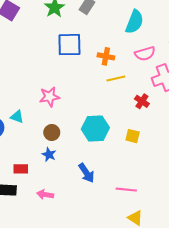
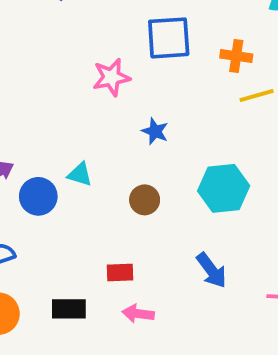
pink star: (50, 97) -> (111, 77), moved
blue star: (49, 155) -> (155, 131), moved
red rectangle: (21, 169) -> (120, 273), moved

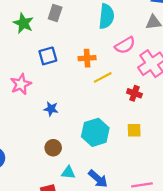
blue square: (169, 38) -> (48, 56), size x0.7
cyan triangle: (80, 174) -> (68, 173), moved

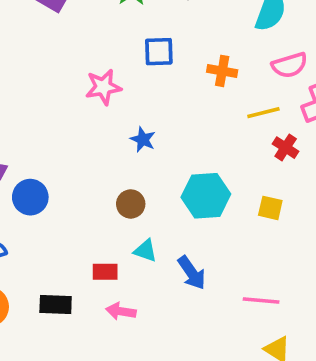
yellow line: (103, 77) -> (263, 113), moved

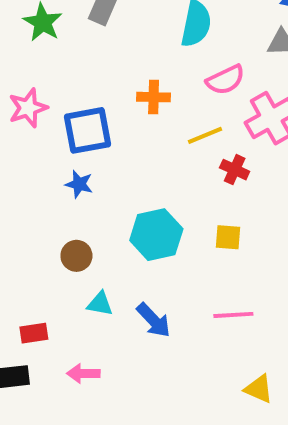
blue square: (159, 52) -> (88, 130), moved, size x1.4
pink star: (103, 87) -> (28, 108), moved
red rectangle: (105, 272) -> (34, 333), moved
pink line: (261, 301) -> (233, 315), moved

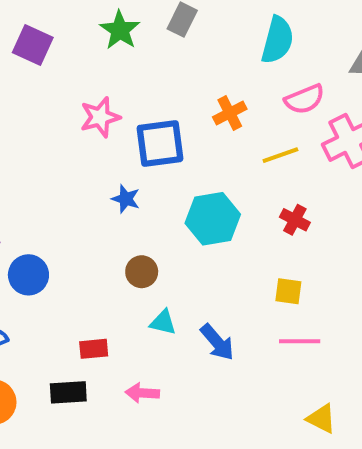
orange cross: (154, 97) -> (230, 113), turned -32
red cross: (235, 170) -> (295, 220), moved
blue star: (79, 184) -> (126, 199), moved
cyan hexagon: (156, 235) -> (213, 219), moved
yellow square: (228, 237) -> (288, 291), moved

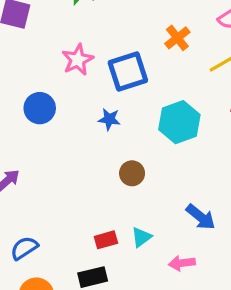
blue circle: (28, 275) -> (40, 108), moved
cyan triangle: (163, 322) -> (141, 237), moved, turned -40
pink arrow: (142, 393) -> (182, 263), moved

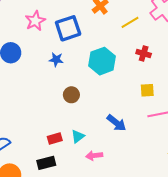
pink arrow: (182, 263) -> (94, 156), moved

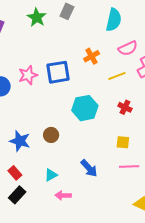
pink star: (35, 21) -> (28, 75), moved
blue star: (56, 60) -> (20, 141), moved, size x1.5
red rectangle: (55, 138) -> (15, 173), moved, turned 56
black rectangle: (46, 163) -> (17, 195), turned -42

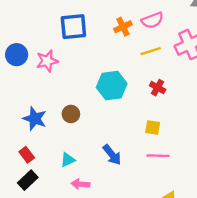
pink semicircle: (128, 48) -> (152, 20), moved
blue square: (58, 72) -> (73, 27), moved
pink star: (28, 75) -> (47, 61), moved

